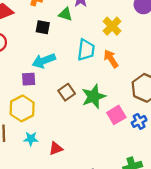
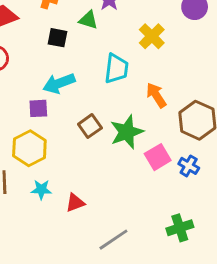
orange arrow: (111, 59) -> (156, 95), moved
blue cross: (139, 121) -> (189, 166), turned -32

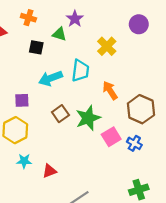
cyan arrow: (59, 83) -> (51, 78), moved
green cross: (180, 228) -> (139, 190), moved

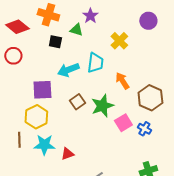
orange cross: (28, 18) -> (48, 15), size x1.5
purple square: (22, 100) -> (42, 90), size x1.5
cyan star: (24, 161) -> (44, 145), size x1.5

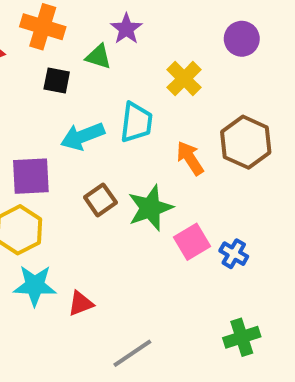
brown hexagon: (150, 98) -> (246, 142), moved

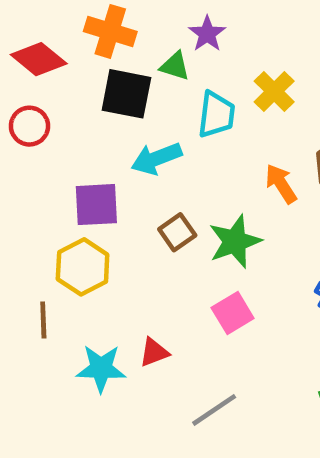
black square: (57, 81) -> (126, 94), size x1.6
cyan trapezoid: (136, 122) -> (216, 115), moved
pink square: (192, 242) -> (233, 313), moved
cyan star: (35, 286) -> (101, 368), moved

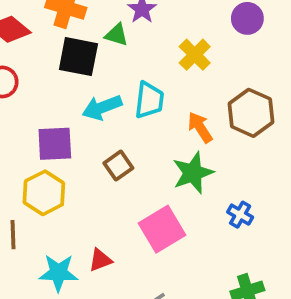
cyan trapezoid: (216, 115) -> (149, 100), moved
green star: (235, 241) -> (193, 173), moved
pink square: (233, 313) -> (162, 229), size x1.4

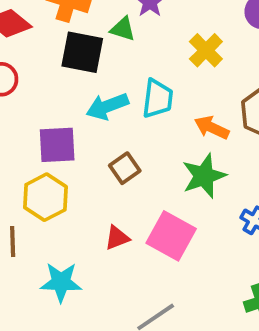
orange arrow: (200, 127) -> (212, 128), turned -32
pink square: (162, 229) -> (171, 236), turned -30
red triangle: (100, 260) -> (117, 238), moved

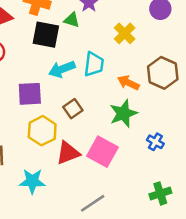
yellow hexagon: (45, 197) -> (42, 131), moved
red triangle: (117, 238) -> (68, 153), size x1.5

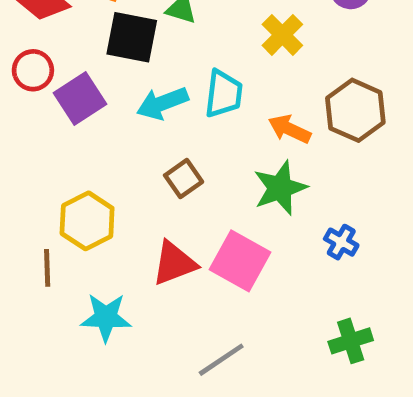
purple square: (30, 94) -> (80, 99), moved, turned -30
yellow hexagon: (42, 131) -> (87, 221), moved

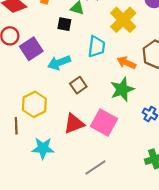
yellow cross: (282, 35) -> (123, 20), size x1.4
black square: (132, 37) -> (64, 24), moved, size x0.6
cyan arrow: (162, 103) -> (59, 63), moved

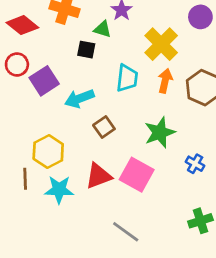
orange arrow: (126, 63) -> (165, 81), moved, turned 78
cyan star: (43, 148) -> (59, 190), moved
gray line: (95, 167) -> (126, 232), turned 70

